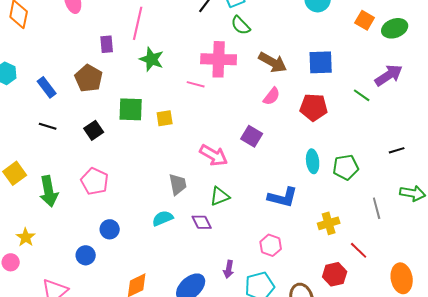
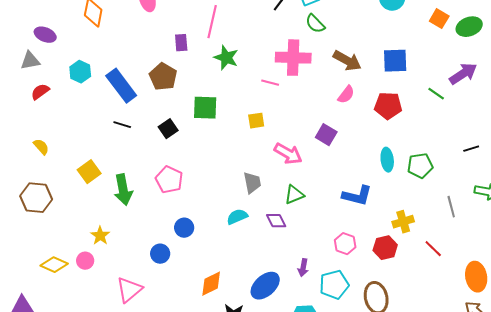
blue rectangle: (47, 87) -> (121, 86), size x1.6
yellow square: (165, 118) -> (256, 121), moved
red hexagon: (335, 274) -> (385, 248), moved

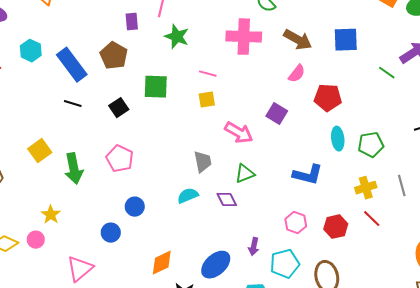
pink line: (270, 83) -> (208, 74), moved
red pentagon: (388, 106) -> (328, 98), moved
yellow cross: (403, 222) -> (366, 188), moved
red line: (433, 249) -> (372, 219), moved

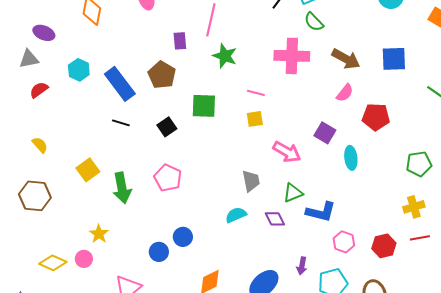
cyan ellipse: (338, 139) -> (351, 158), moved
blue L-shape: (308, 175) -> (321, 212), moved
blue circle: (135, 207) -> (183, 237), moved
red line: (372, 219) -> (420, 238), turned -54

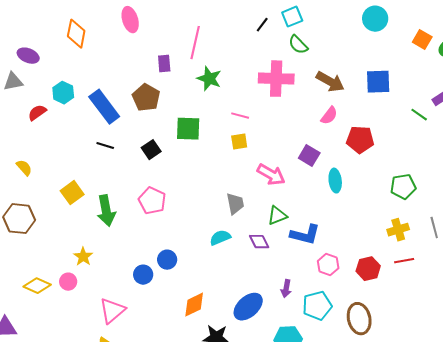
red semicircle: (39, 90) -> (37, 113), moved

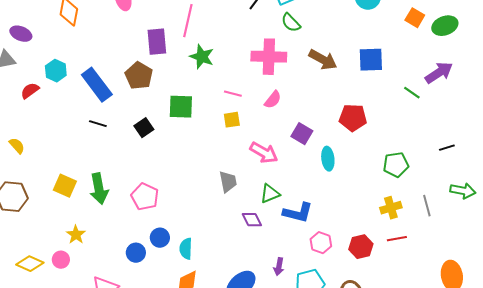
purple rectangle: (164, 64) -> (157, 42), size x1.5
pink semicircle: (329, 116) -> (273, 100), moved
yellow square: (72, 193) -> (65, 186), moved, turned -30
pink pentagon: (152, 201) -> (145, 197), moved
cyan semicircle: (220, 238) -> (186, 249), moved, turned -65

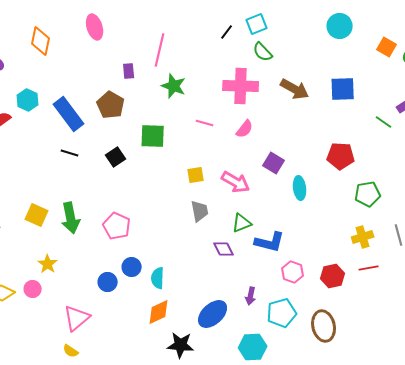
purple rectangle: (157, 42) -> (129, 71), size x0.6
red pentagon: (353, 118) -> (341, 156), moved
yellow square: (232, 120) -> (196, 175), moved

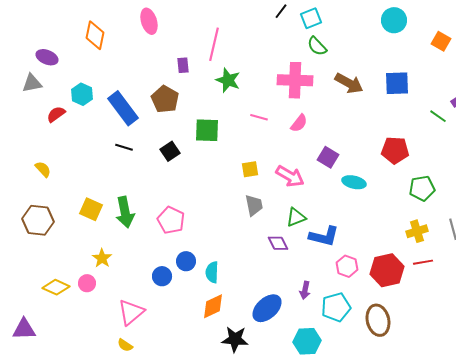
black line: (227, 32) -> (281, 11), moved
cyan ellipse: (300, 188) -> (354, 182), turned -70
red hexagon: (333, 276) -> (387, 270), size x1.4

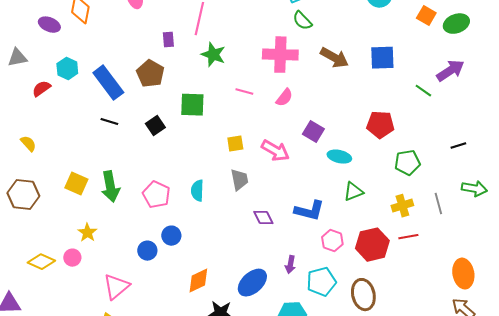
purple ellipse: (47, 57) -> (49, 25), moved
green triangle: (296, 217) -> (353, 192), moved
cyan semicircle: (212, 272) -> (197, 191), moved

